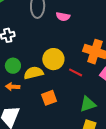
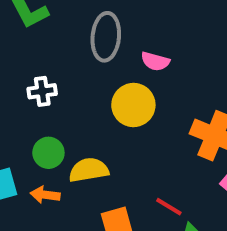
yellow circle: (53, 59) -> (133, 105), moved
red line: (76, 72) -> (169, 207), moved

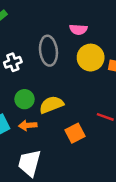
gray ellipse: (106, 37) -> (48, 51), moved
yellow circle: (133, 105) -> (91, 58), moved

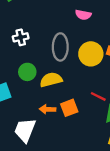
gray ellipse: (48, 51) -> (60, 47), moved
yellow circle: (91, 58) -> (91, 54), moved
orange arrow: (28, 125) -> (47, 109), moved

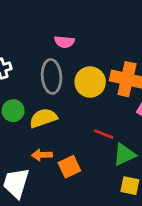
pink semicircle: (83, 15) -> (64, 42), moved
orange square: (69, 108) -> (69, 167), moved

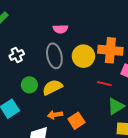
red line: (104, 134) -> (104, 84), moved

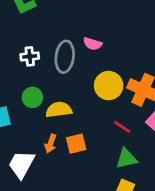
gray ellipse: (54, 56) -> (65, 57), moved
orange arrow: (55, 115) -> (51, 144), turned -80
orange square: (76, 121) -> (76, 144), moved

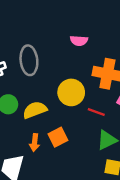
pink semicircle: (93, 44) -> (79, 41), moved
yellow circle: (109, 86) -> (71, 92), moved

